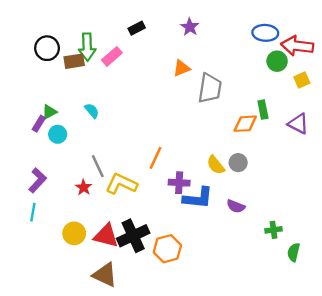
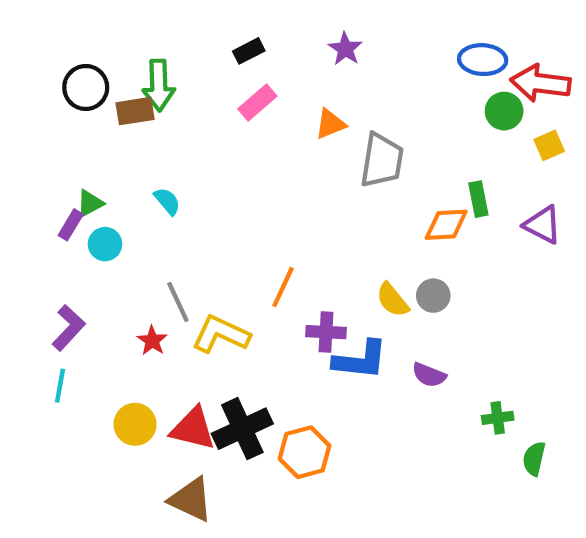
pink rectangle: (112, 56) -> (257, 102), moved

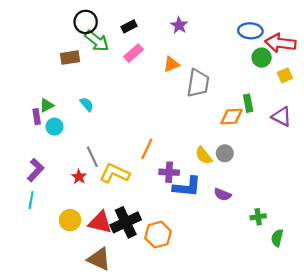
green arrow: (159, 85) -> (97, 41), moved, turned -50
black circle: (86, 87) -> (86, 22), moved
purple rectangle: (71, 225) -> (37, 117), turned -40

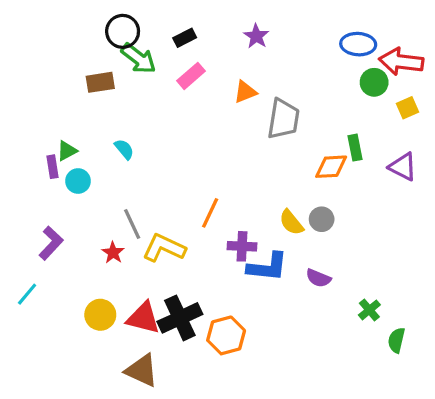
cyan line: (31, 200) -> (27, 294), moved, turned 30
green cross: (258, 217) -> (369, 310), turned -32

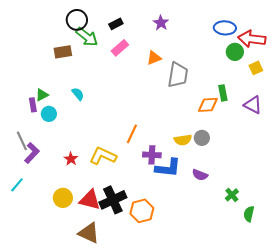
yellow semicircle: (291, 222) -> (183, 140), turned -60
gray line: (132, 224) -> (22, 141), moved

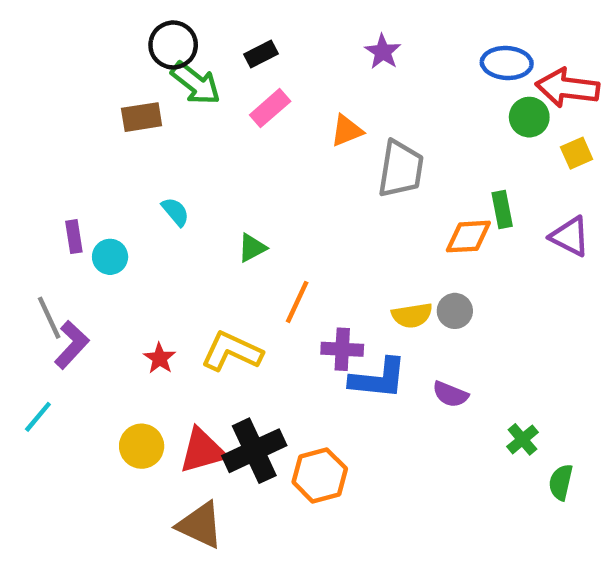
purple star: (161, 23) -> (383, 52), moved
green triangle: (42, 95) -> (252, 248), moved
red triangle: (90, 200) -> (202, 451), turned -30

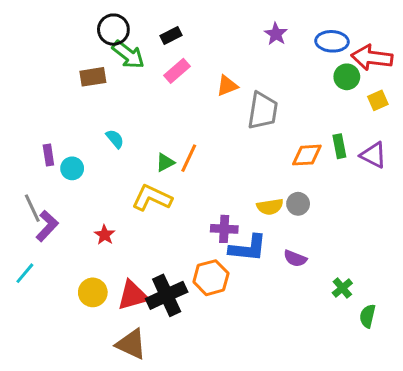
purple star: (383, 52) -> (276, 34), moved
green rectangle: (502, 210) -> (339, 146), moved
orange line: (297, 302) -> (189, 158), moved
yellow L-shape: (232, 351) -> (152, 198), moved
orange hexagon: (320, 475) -> (211, 278), moved

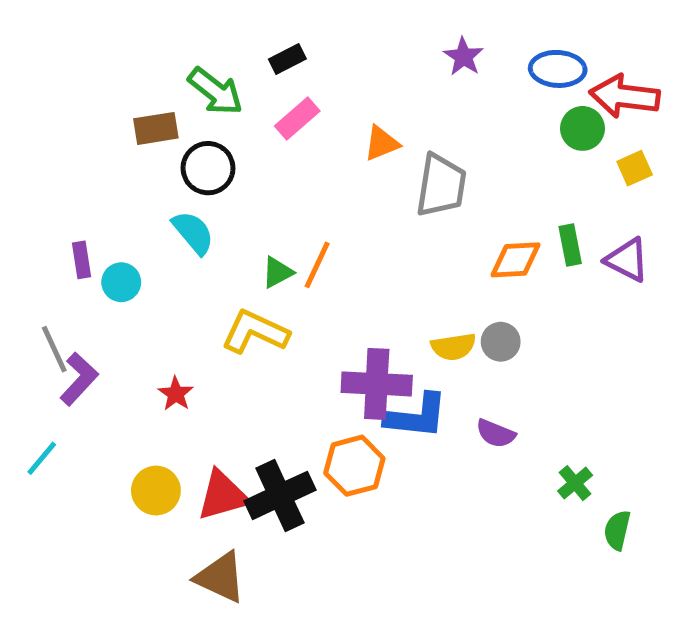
black circle: (113, 30) -> (208, 168), moved
cyan semicircle: (115, 139) -> (193, 233), size x1.4
purple cross: (224, 229) -> (377, 384), size x1.5

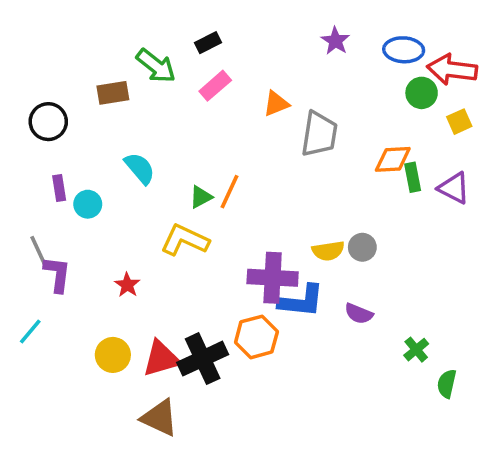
black circle: (208, 168) -> (48, 122), moved
orange diamond: (516, 260) -> (393, 159), moved
purple L-shape: (79, 379) -> (57, 274), turned -36

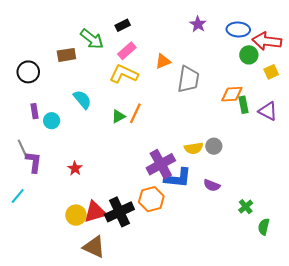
yellow L-shape: (185, 240) -> (124, 74), moved
purple cross: (273, 278) -> (161, 164), turned -32
yellow circle: (113, 355) -> (76, 215), moved

